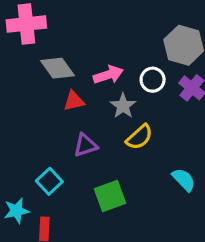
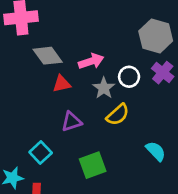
white circle: (153, 80) -> (129, 77), moved

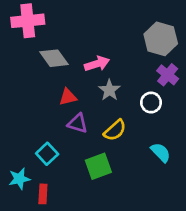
white circle: (129, 77) -> (151, 103), moved
red triangle: (62, 84) -> (68, 97), moved
yellow semicircle: (118, 115) -> (115, 130), moved
purple triangle: (71, 122) -> (78, 123), turned 35

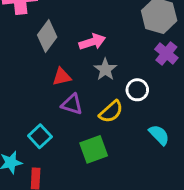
gray diamond: (54, 58) -> (47, 36), turned 72
white circle: (151, 103) -> (137, 90), moved

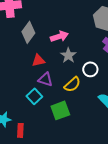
cyan square: (40, 136) -> (34, 96), moved

